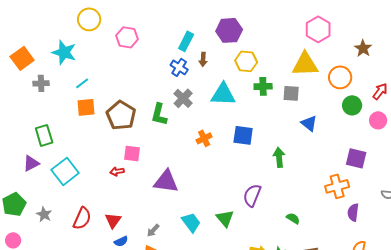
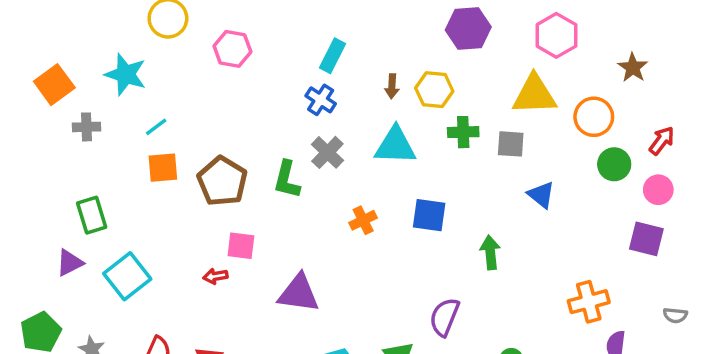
purple hexagon: (229, 30) -> (468, 29), moved
brown arrow: (203, 59) -> (392, 86), moved
purple square: (356, 158) -> (646, 239), moved

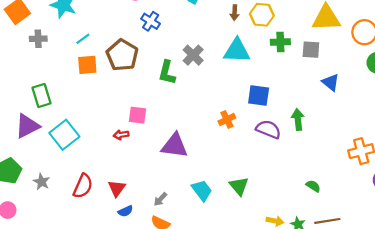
blue cross: (321, 100) -> (151, 21), moved
brown pentagon: (222, 181) -> (122, 55), moved
orange cross: (363, 220) -> (227, 119), moved
purple triangle: (70, 263) -> (27, 126), size x1.4
purple semicircle: (445, 317) -> (268, 129), moved, turned 90

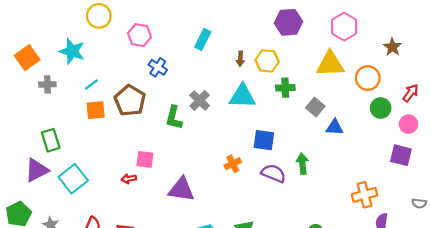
gray square: (311, 50) -> (315, 107), moved, turned 36
blue triangle: (331, 82) -> (335, 127), turned -36

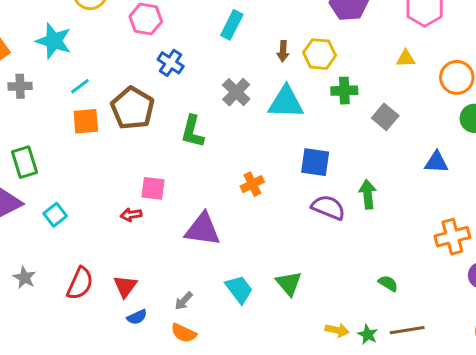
yellow triangle: (330, 64) -> (406, 58), size x0.5
gray cross: (200, 101) -> (236, 92), moved
blue triangle: (335, 127) -> (436, 162), moved
orange cross: (233, 164) -> (252, 184), moved
cyan square: (73, 179) -> (55, 215), size x0.6

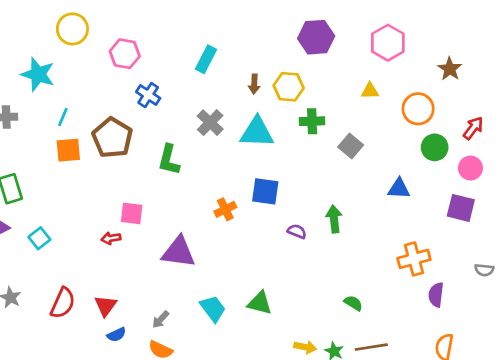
cyan line: (80, 86) -> (63, 117), turned -30
blue square: (315, 162) -> (265, 191), moved
purple semicircle: (328, 207) -> (297, 231), size x0.6
green triangle: (289, 283) -> (260, 303), turned -36

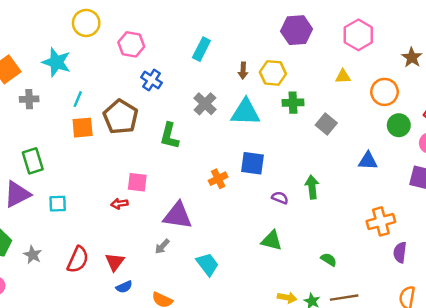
cyan square: (39, 238) -> (58, 204), turned 36
green triangle: (260, 303) -> (272, 241), moved
gray arrow: (161, 320) -> (162, 246), moved

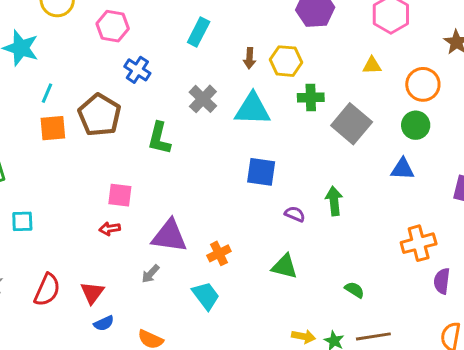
gray square: (326, 124) -> (352, 124), size x1.5
green circle: (399, 125) -> (416, 125), moved
orange cross: (218, 179) -> (219, 253), moved
red arrow: (119, 204) -> (110, 229), moved

